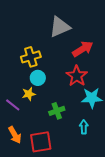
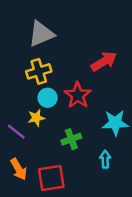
gray triangle: (60, 27) -> (41, 34), moved
red star: (77, 76) -> (78, 95), moved

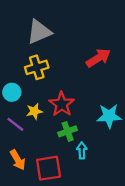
red star: (78, 95) -> (62, 104), moved
cyan circle: (48, 98) -> (12, 92), moved
cyan arrow: (105, 159) -> (82, 150), moved

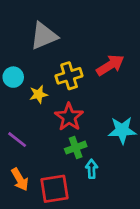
yellow cross: (37, 67) -> (69, 76), moved
cyan circle: (12, 92) -> (13, 77), moved
yellow star: (34, 111) -> (38, 94), moved

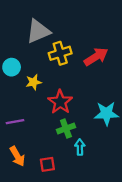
yellow cross: (69, 76) -> (60, 53), moved
purple line: (17, 140) -> (15, 122), turned -48
red square: (54, 189) -> (47, 164), size x0.6

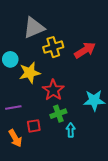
yellow star: (34, 82) -> (30, 73), size x1.5
red square: (47, 164) -> (34, 126), moved

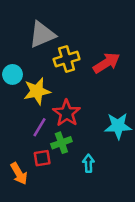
purple line: (13, 108) -> (40, 127), moved, turned -49
green cross: (58, 114) -> (61, 143), moved

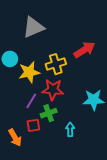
yellow cross: (67, 59) -> (56, 64), moved
red star: (67, 113) -> (53, 90), turned -30

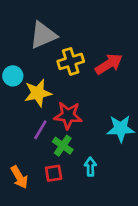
yellow cross: (56, 64) -> (71, 61), moved
green cross: (49, 113) -> (63, 146), turned -35
red square: (33, 125) -> (54, 173), moved

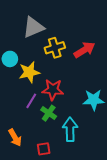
cyan arrow: (90, 167) -> (70, 129), size x1.6
red square: (54, 173) -> (44, 149), moved

